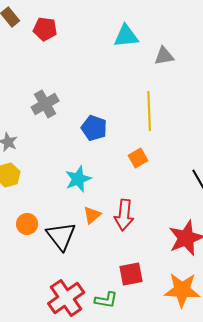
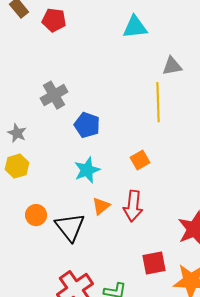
gray triangle: (164, 56) -> (172, 66), moved
blue pentagon: (94, 128) -> (87, 125), moved
orange square: (138, 158) -> (140, 160), moved
red square: (131, 274) -> (154, 263), moved

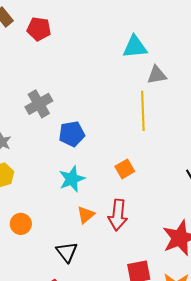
cyan triangle: (135, 27) -> (135, 47), moved
blue pentagon: (87, 125) -> (72, 134), turned -30
black triangle: (70, 227) -> (67, 252), moved, size x0.7

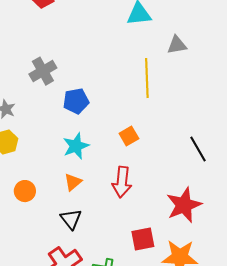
gray triangle: (157, 75) -> (177, 45), moved
orange triangle: (86, 215) -> (73, 182), moved

